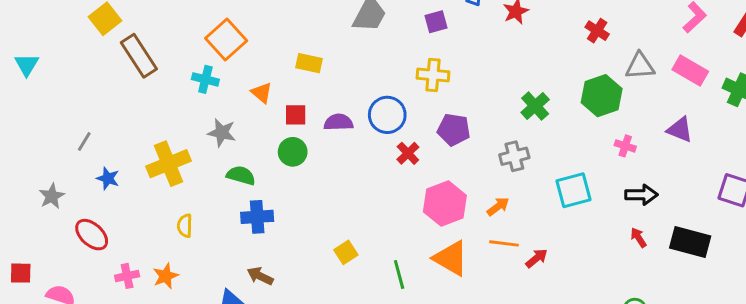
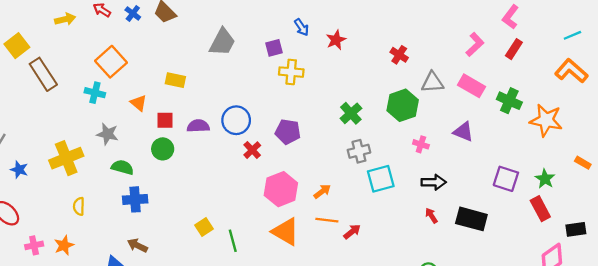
yellow cross: (433, 75) -> (291, 72), moved
gray cross: (514, 156) -> (359, 151), moved
green line: (399, 274) -> (233, 241), moved

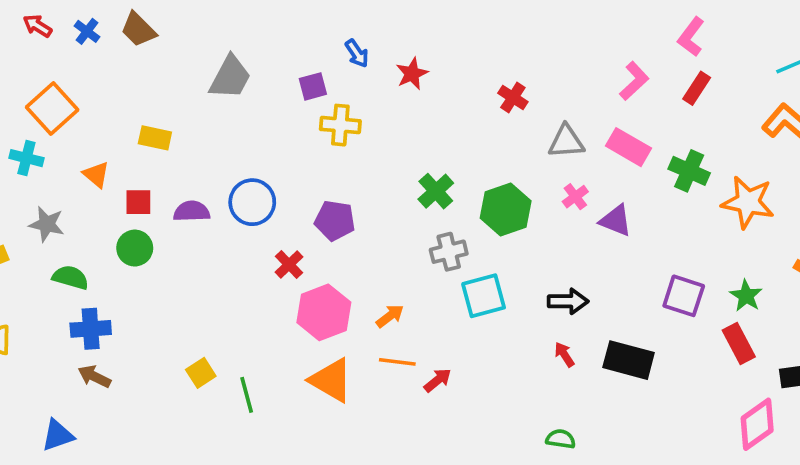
green hexagon: (403, 105) -> (506, 209), moved
pink cross: (421, 144) -> (575, 197), moved, turned 35
red cross: (252, 150) -> (289, 265), moved
brown arrow: (137, 245) -> (94, 377), moved

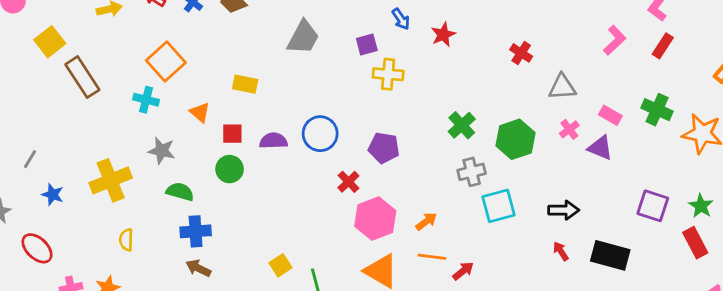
pink rectangle: (629, 147) -> (610, 115), moved, size x0.7

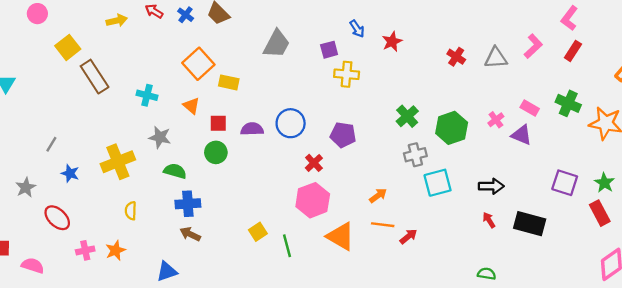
orange square: (166, 61) -> (198, 64), moved
gray triangle: (562, 87) -> (496, 58), moved
pink hexagon: (375, 219) -> (313, 200), moved

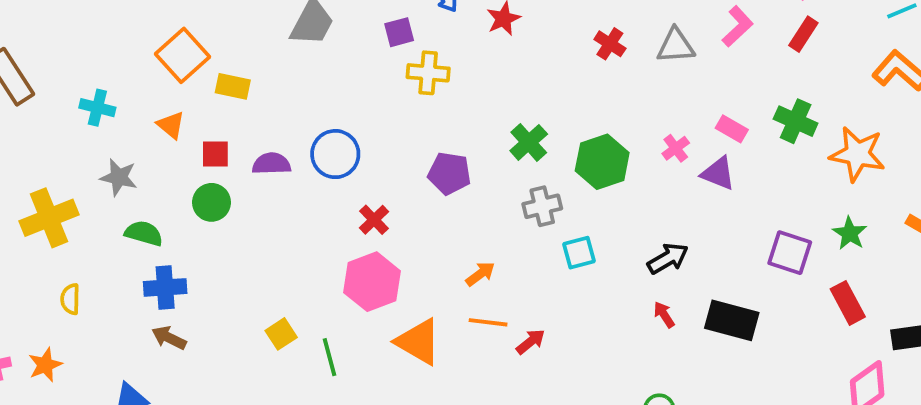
purple pentagon: (343, 135) -> (449, 173), moved
cyan square: (438, 183) -> (579, 253), size x0.7
green star: (604, 183) -> (850, 233), moved
black arrow: (491, 186) -> (668, 258), turned -30

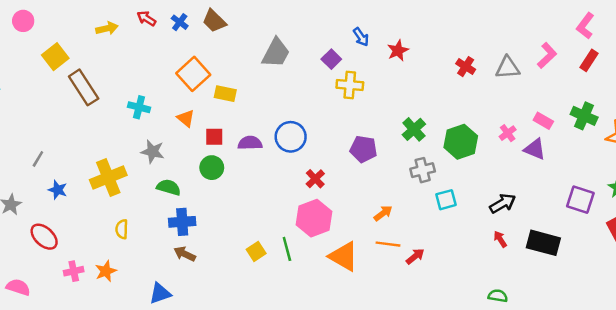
purple square: (399, 32) -> (331, 59), turned -30
green line: (329, 357) -> (287, 249), moved

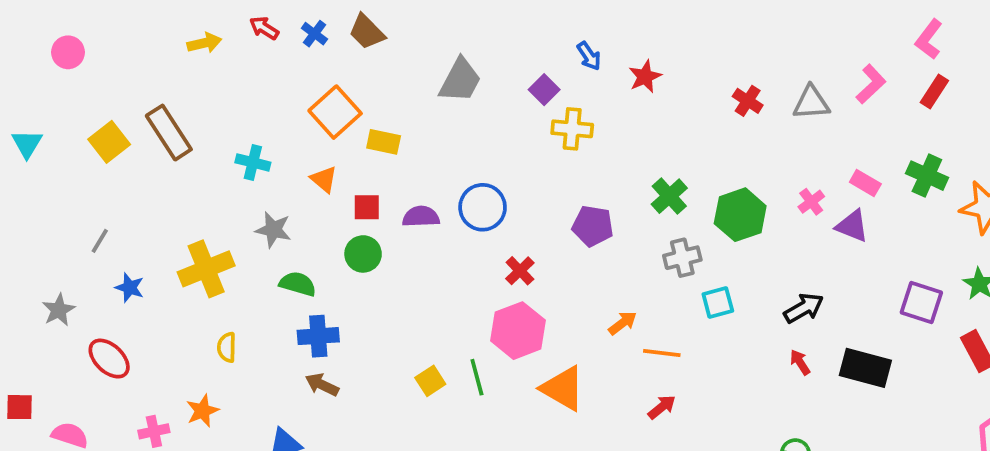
pink circle: (23, 21) -> (68, 52), moved
yellow square: (55, 57) -> (109, 142), moved
orange line: (388, 244) -> (662, 353), moved
red arrow: (415, 256) -> (662, 407), moved
pink cross: (74, 271) -> (154, 431), moved

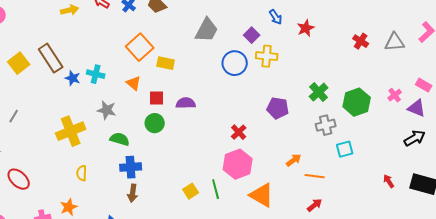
blue circle: (483, 207) -> (235, 63), moved
blue star: (130, 288) -> (73, 78), moved
black arrow: (804, 308) -> (415, 138), moved
brown arrow: (322, 385) -> (133, 193), turned -108

